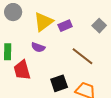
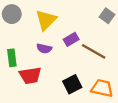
purple rectangle: (65, 26) -> (71, 39), moved
red trapezoid: (22, 70) -> (30, 75), turned -75

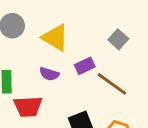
gray square: (107, 16) -> (118, 39), moved
yellow triangle: (46, 20) -> (55, 38), turned -50

